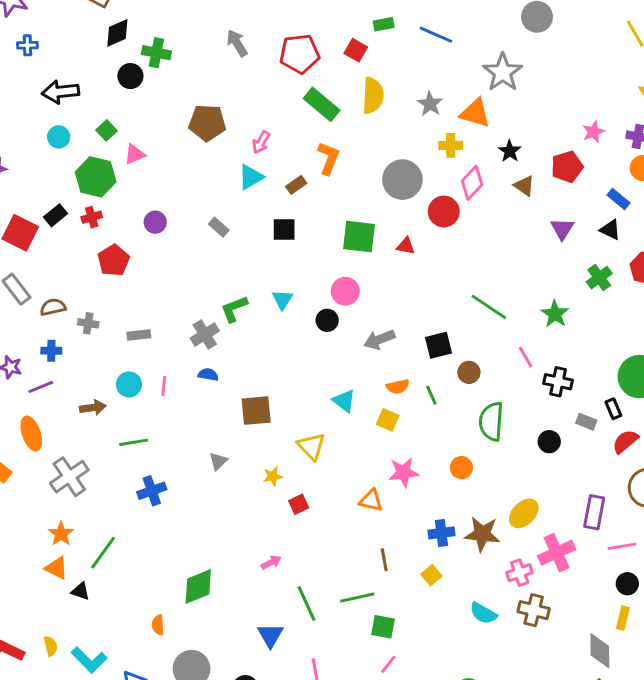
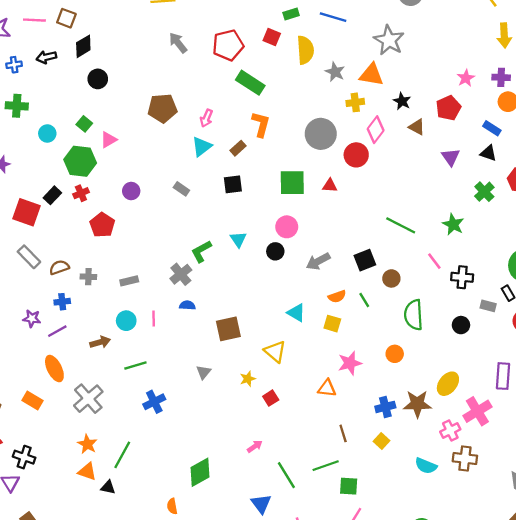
green cross: (156, 53) -> (17, 106), moved
black arrow: (60, 92) -> (46, 57), moved, size x0.7
yellow semicircle: (373, 96) -> (305, 50), moved

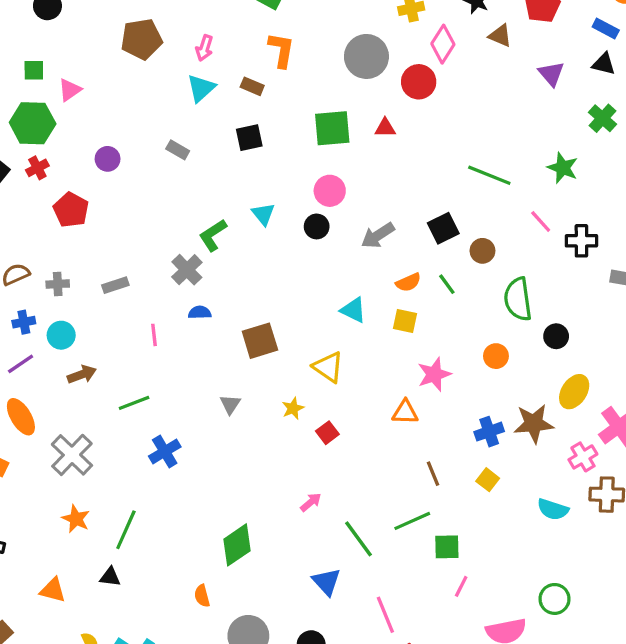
green square: (84, 124) -> (34, 70), turned -35
brown rectangle: (238, 148) -> (252, 86), turned 70
cyan circle: (126, 321) -> (61, 335), moved
black circle: (461, 325) -> (556, 336), moved
orange triangle: (87, 471) -> (53, 590), moved

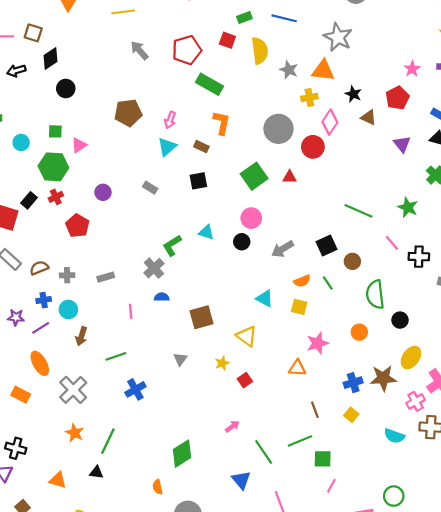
green square: (332, 128) -> (254, 176), turned -32
cyan triangle: (263, 214) -> (206, 232), turned -35
brown arrow: (82, 374) -> (81, 336), turned 126

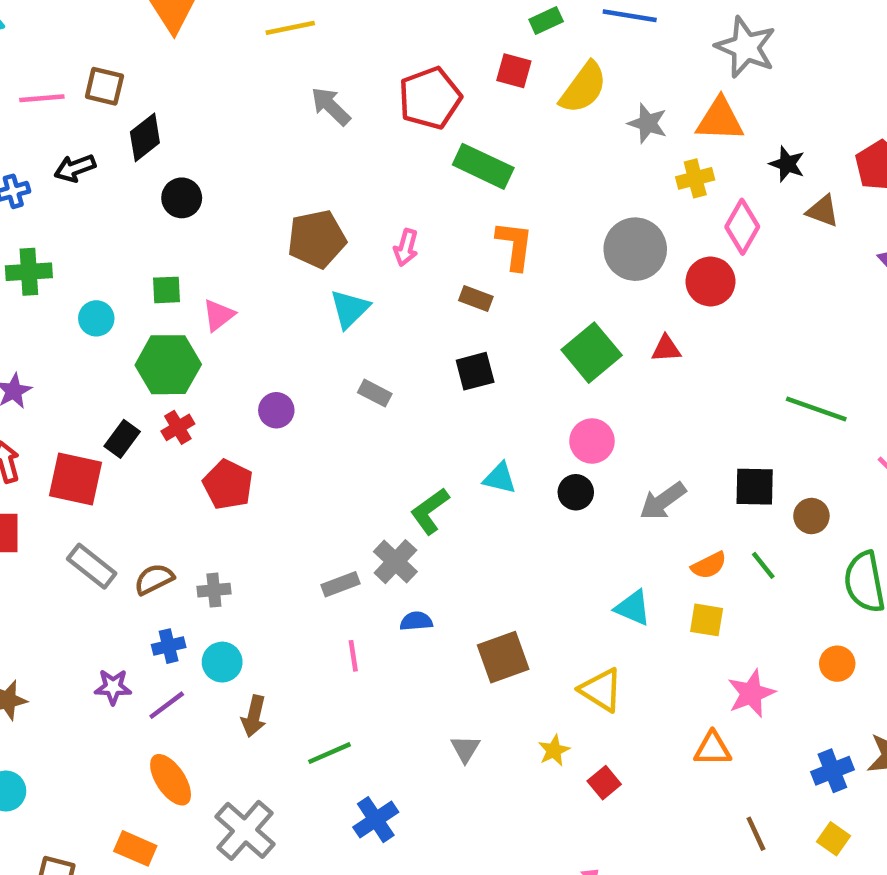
yellow semicircle: (260, 51) -> (583, 88), turned 48
cyan triangle: (167, 147) -> (350, 309), moved
black square: (327, 245) -> (755, 487), turned 30
gray rectangle: (106, 277) -> (341, 584), moved

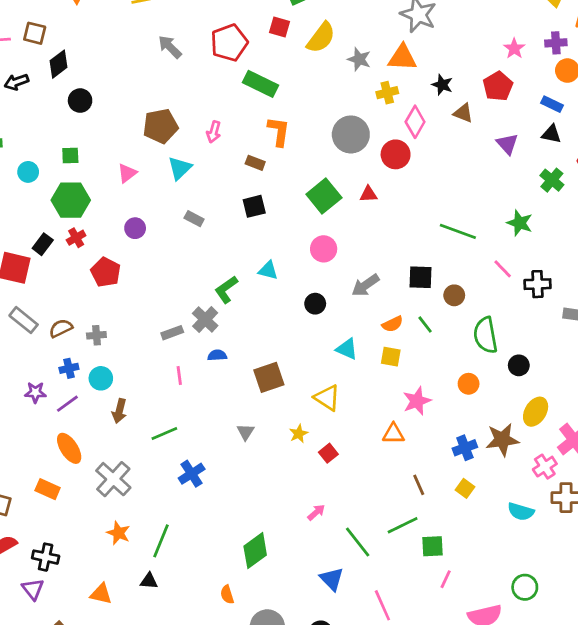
pink triangle: (219, 315) -> (127, 173), moved
black circle: (576, 492) -> (315, 304), moved

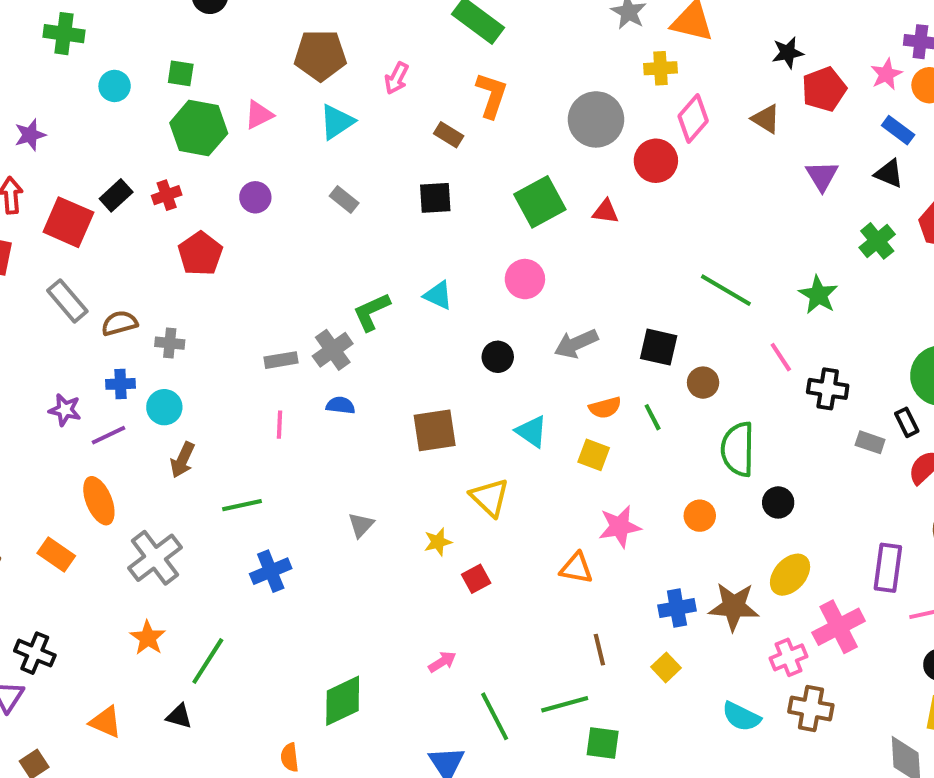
pink star: (514, 48) -> (886, 74), moved
black star: (442, 85) -> (788, 53), moved, turned 30
green hexagon: (71, 200) -> (199, 128), moved
brown square: (269, 377) -> (435, 430), moved

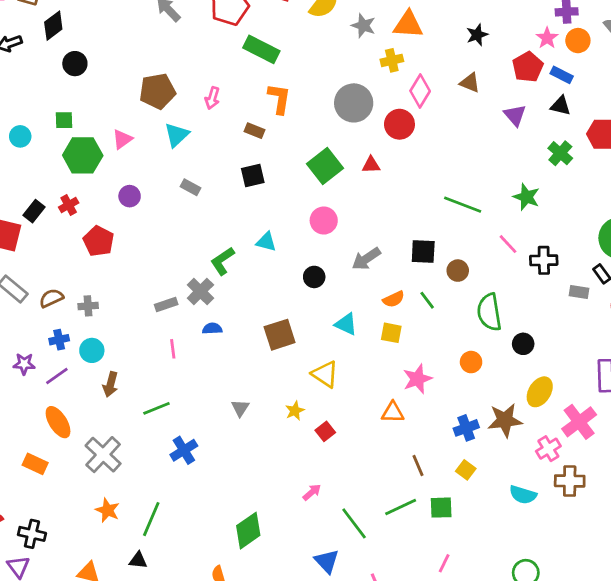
red pentagon: (824, 89) -> (528, 67), moved
green square: (603, 743) -> (441, 508), moved

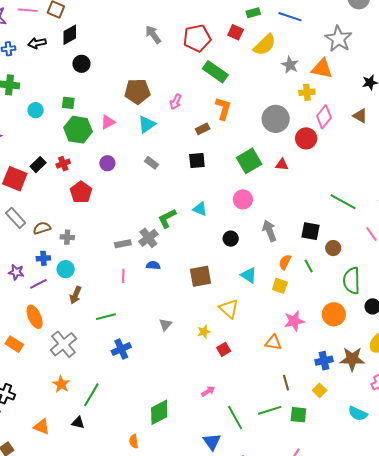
brown rectangle: (255, 131) -> (203, 129), turned -56
gray arrow: (366, 259) -> (269, 231), turned 95
orange semicircle: (394, 299) -> (285, 262), turned 133
orange circle: (471, 362) -> (334, 314), size x1.5

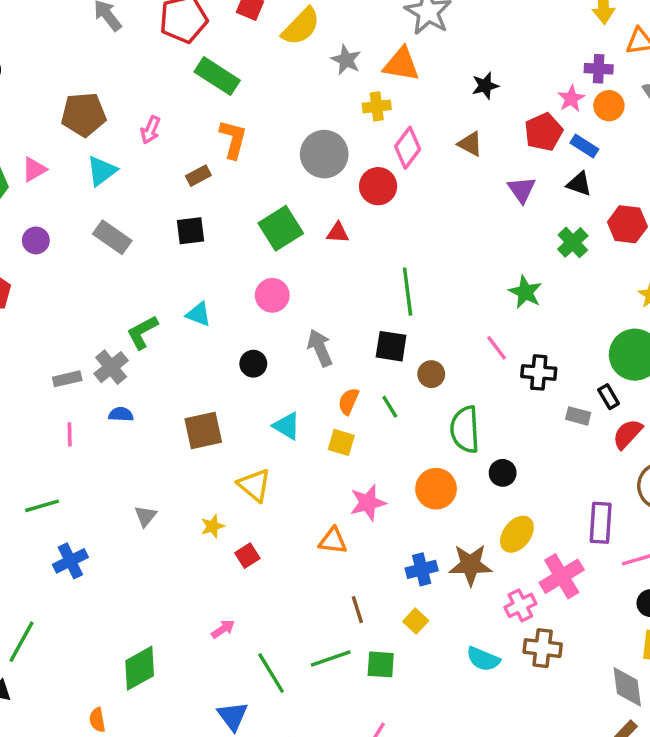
gray rectangle: (152, 163) -> (112, 237), size x1.5
green line: (343, 202) -> (408, 292), moved, turned 56

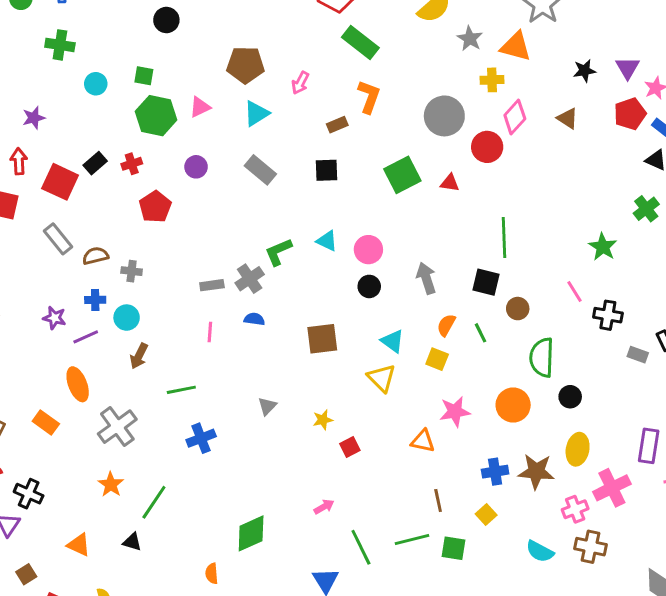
purple triangle: (522, 190) -> (628, 68), moved
pink circle: (272, 295) -> (368, 250), moved
yellow triangle: (254, 485) -> (382, 378), moved
yellow ellipse: (517, 534) -> (578, 449), turned -32

